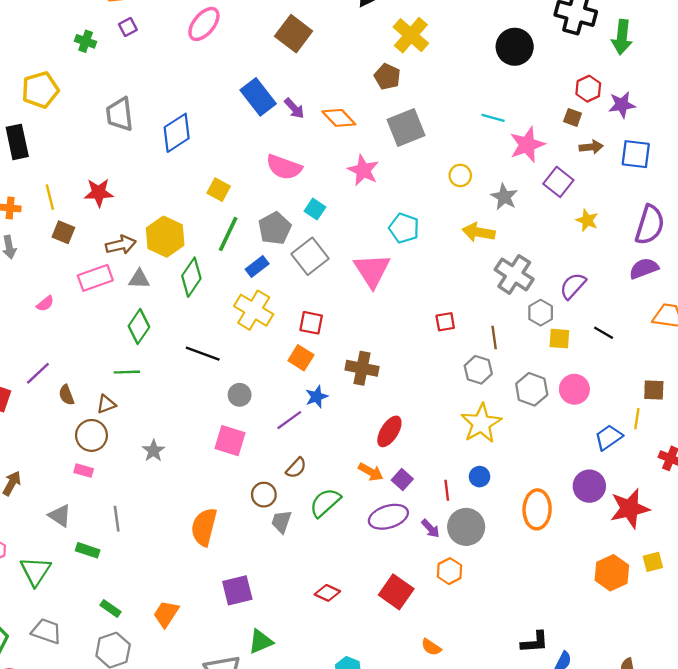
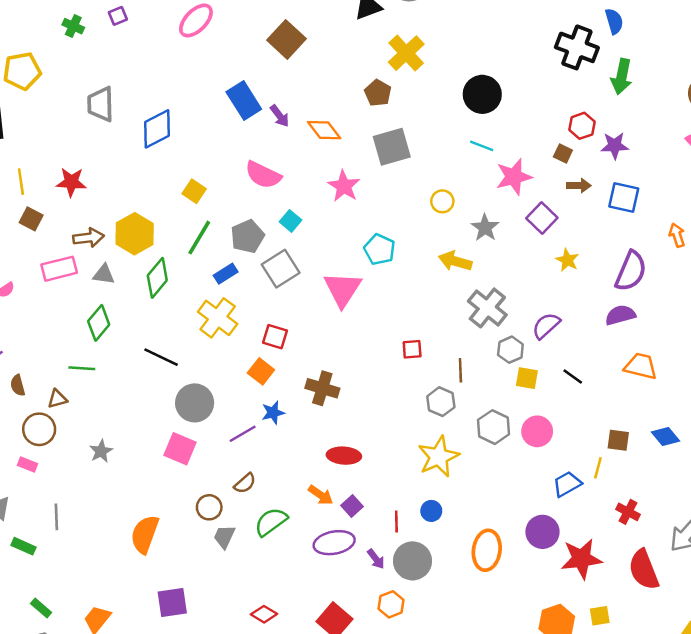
black circle: (515, 47) -> (482, 94), moved
gray circle: (240, 395) -> (195, 403), size x1.6
red ellipse: (389, 431) -> (344, 456), turned 56

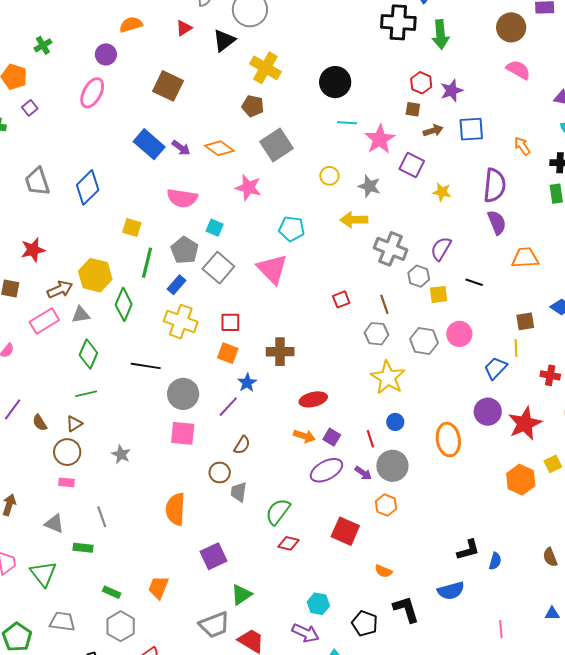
purple semicircle: (620, 315) -> (497, 222), turned 100
green semicircle: (271, 522) -> (278, 512), moved

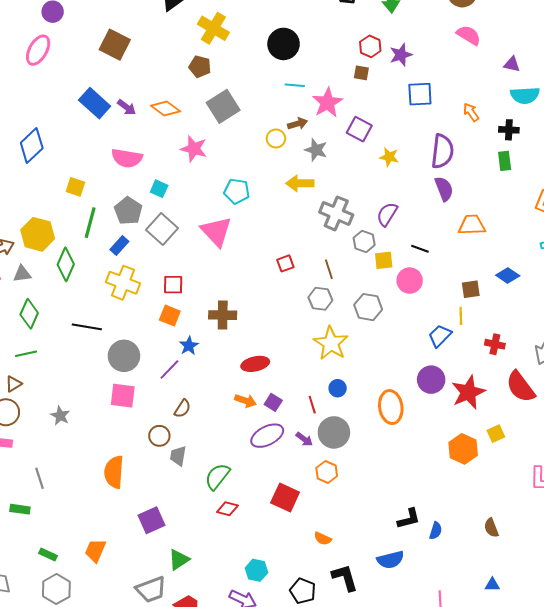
brown arrow: (433, 131) -> (297, 124), moved
pink circle: (459, 334) -> (410, 281), moved

